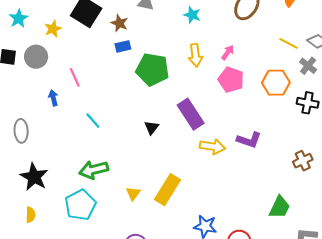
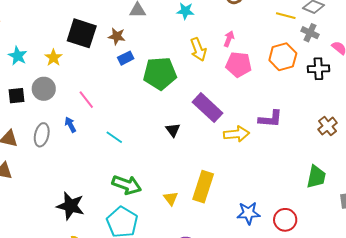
gray ellipse: (21, 131) -> (42, 135), moved, turned 30
green arrow: (94, 170) -> (127, 185), turned -132

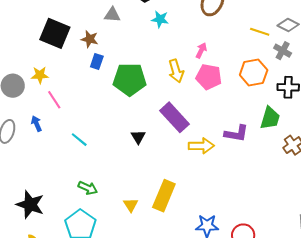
yellow arrow: (198, 49) -> (176, 71), moved
yellow star: (53, 58) -> (40, 75), moved, turned 30
blue rectangle: (126, 58) -> (97, 61), turned -49
green trapezoid: (316, 177) -> (270, 118), moved
green arrow: (127, 185) -> (88, 188), size x0.7

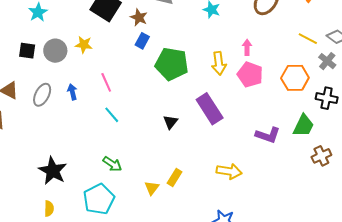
pink arrow: (201, 50) -> (247, 47), turned -35
pink line: (54, 100) -> (106, 82), moved
yellow arrow: (201, 146) -> (229, 171), moved
yellow rectangle: (164, 196) -> (175, 177), moved, size x0.6

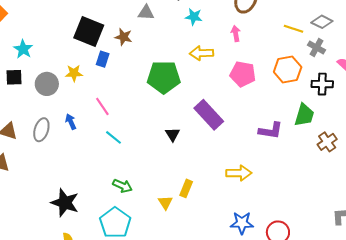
blue rectangle: (142, 41) -> (103, 59), moved
pink arrow: (247, 47) -> (236, 34), moved
black square: (27, 51) -> (14, 77), moved
yellow arrow: (219, 63) -> (201, 53), moved, turned 105

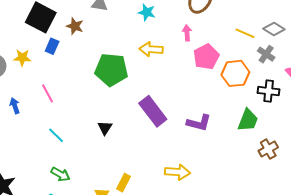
pink pentagon: (243, 74) -> (206, 57), moved, turned 30
purple L-shape: (271, 131) -> (199, 123), moved
black triangle: (173, 134) -> (105, 128), moved
cyan line: (114, 137) -> (56, 135), moved

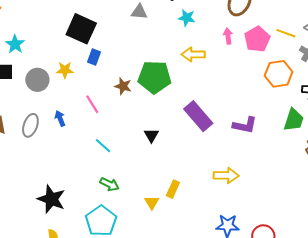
brown star: (75, 26) -> (123, 86), moved
pink pentagon: (206, 57) -> (257, 39), moved

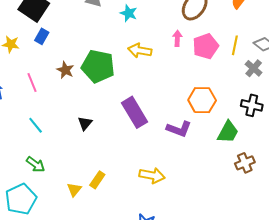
cyan star: (187, 18) -> (129, 13), moved
yellow line: (286, 33) -> (235, 45), turned 72
orange hexagon: (279, 74) -> (202, 100), moved

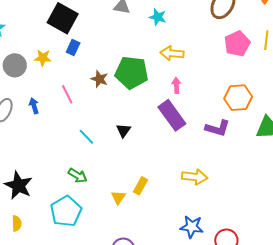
pink arrow: (177, 38) -> (176, 85), moved
cyan line: (36, 125) -> (86, 137), moved

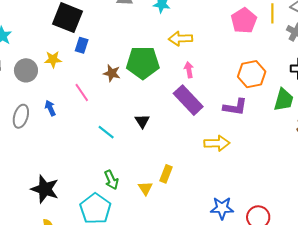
green arrow: (78, 176) -> (111, 180), moved, turned 42
yellow arrow: (195, 177) -> (217, 143), moved

